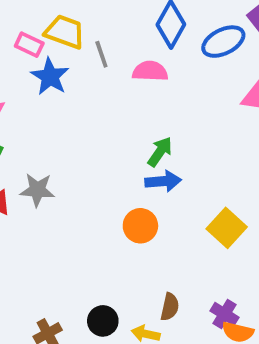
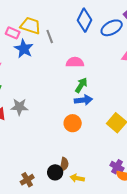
pink semicircle: (150, 71) -> (75, 62), moved
brown semicircle: (170, 307) -> (64, 164), moved

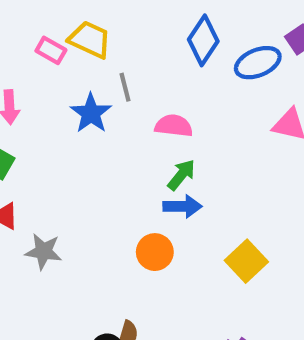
gray line: (50, 36) -> (125, 87), moved
blue star: (24, 49) -> (91, 113), moved
gray star: (19, 107) -> (43, 251), moved

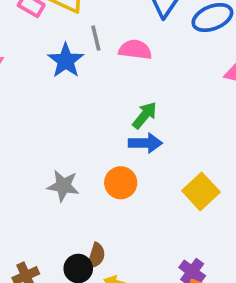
pink semicircle: (174, 126) -> (135, 50), moved
gray star: (43, 251) -> (63, 186), moved

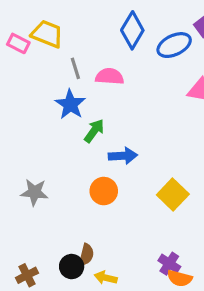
blue star: (66, 61) -> (70, 104), moved
green arrow: (145, 115) -> (94, 131), moved
gray star: (63, 186) -> (34, 192), moved

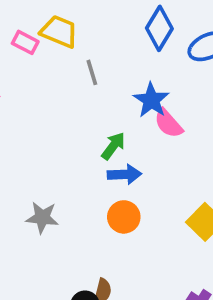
pink semicircle: (110, 76) -> (168, 123), moved, turned -136
blue star: (70, 104) -> (151, 100), moved
blue arrow: (123, 156) -> (125, 174), moved

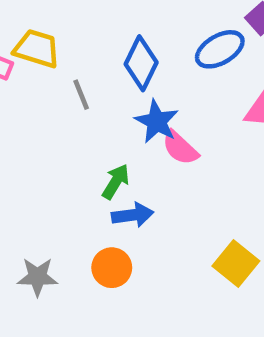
blue diamond: (159, 28) -> (141, 63), moved
orange circle: (124, 217) -> (112, 268), moved

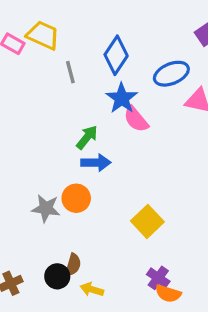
blue ellipse: (220, 49) -> (171, 74), moved
yellow square: (236, 264) -> (147, 221), moved
gray star: (37, 277) -> (46, 208), moved

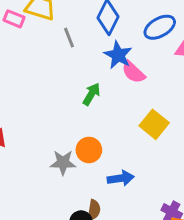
blue arrow: (96, 163) -> (121, 178), moved
yellow square: (147, 221) -> (154, 124), moved

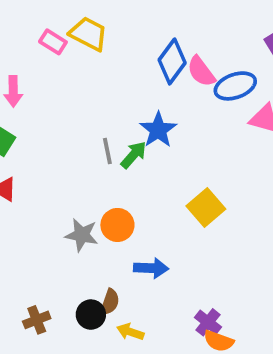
gray line: (69, 38) -> (107, 151), moved
blue star: (118, 55) -> (158, 130), moved
pink semicircle: (133, 72) -> (201, 71), moved

